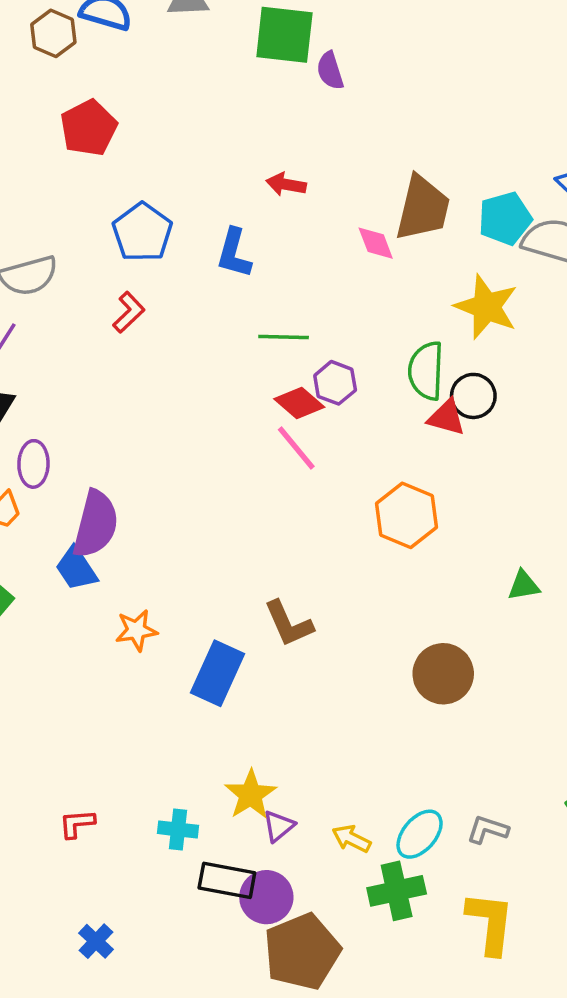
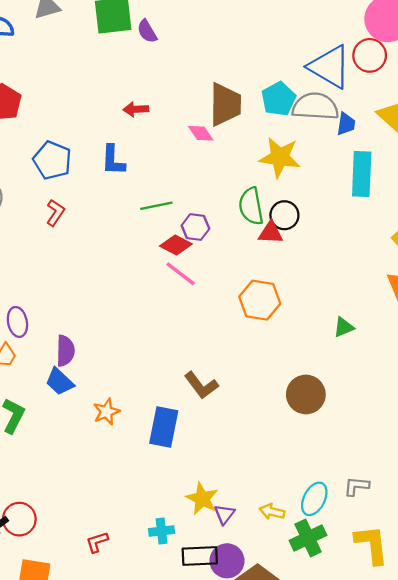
purple semicircle: (96, 524) -> (65, 351), size x0.7

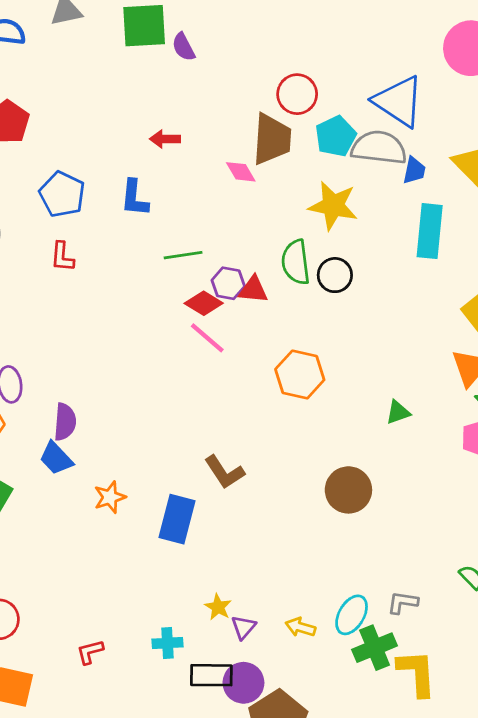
red circle: (370, 55) -> (297, 94), moved
red L-shape: (55, 213) -> (62, 257), turned 148
red triangle: (271, 233) -> (253, 290), moved
yellow star: (202, 499) -> (218, 607), size x0.7
green cross: (308, 538) -> (375, 648), moved

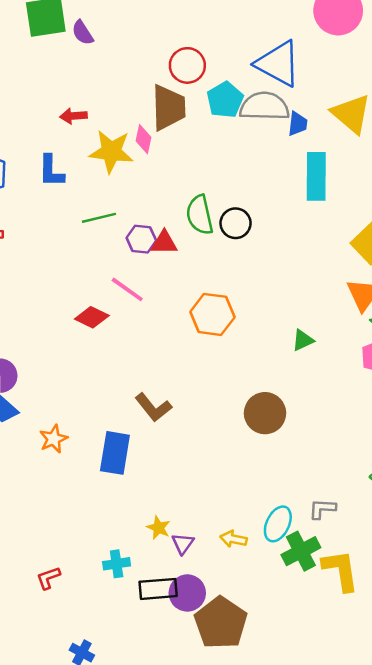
pink diamond: (241, 172) -> (143, 139), turned 48
yellow star: (333, 206) -> (111, 152), moved
red diamond: (204, 303) -> (92, 317), moved

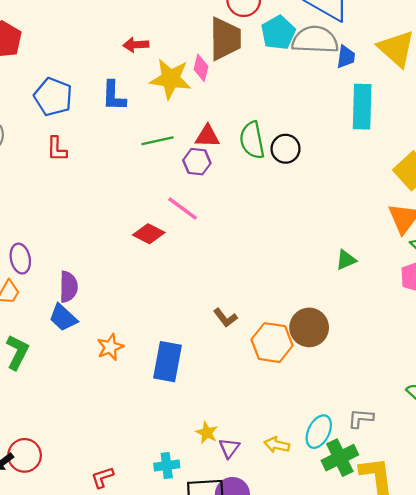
red triangle: (164, 243) -> (207, 136), moved
orange hexagon: (212, 314) -> (272, 343), moved
brown L-shape: (153, 407) -> (225, 318), moved, size x0.7

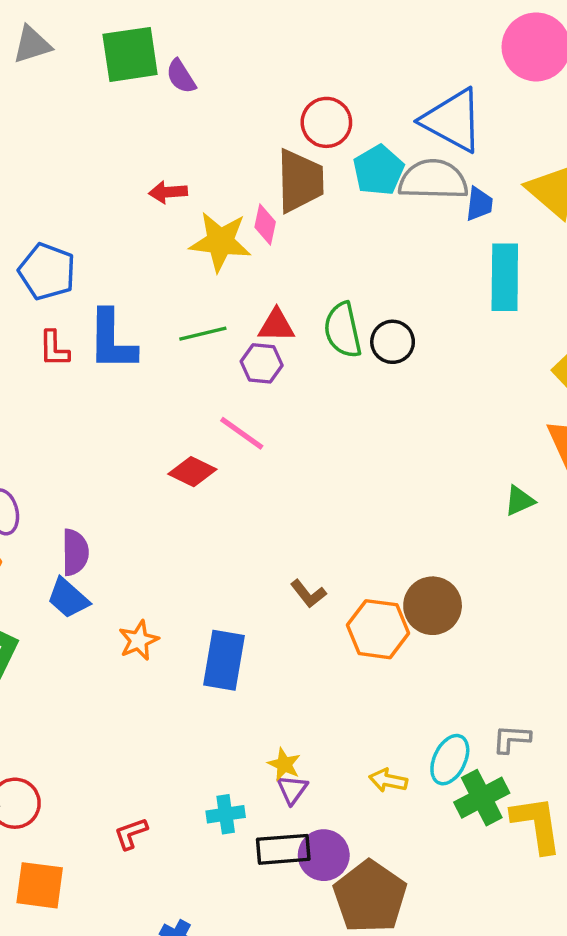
blue L-shape: (114, 96) -> (112, 340), moved, size x1.4
green triangle: (346, 260) -> (519, 501), moved
purple triangle: (229, 448) -> (292, 789), moved

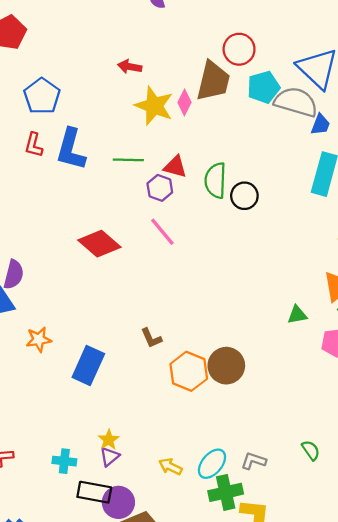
pink line: (242, 433) -> (162, 232), moved
red diamond: (192, 472) -> (99, 244), size x1.4

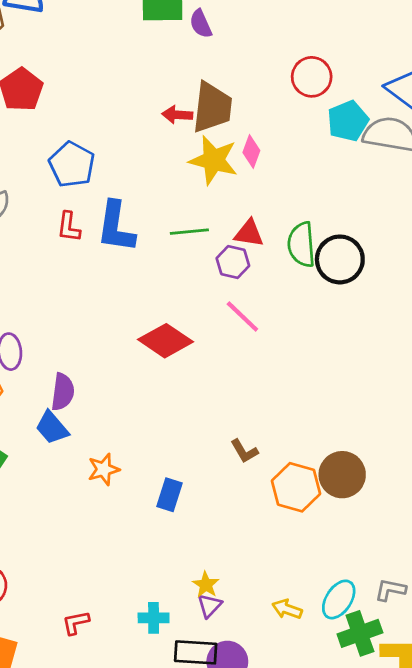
brown trapezoid: (213, 81) -> (212, 107), moved
black circle: (244, 196) -> (340, 259), size x1.4
blue rectangle: (88, 366) -> (170, 495), size x0.7

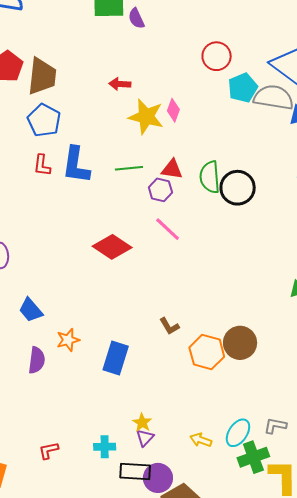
brown trapezoid: (212, 107) -> (42, 76), moved
purple semicircle: (63, 392) -> (37, 360), moved
blue rectangle: (170, 495) -> (116, 358), size x1.4

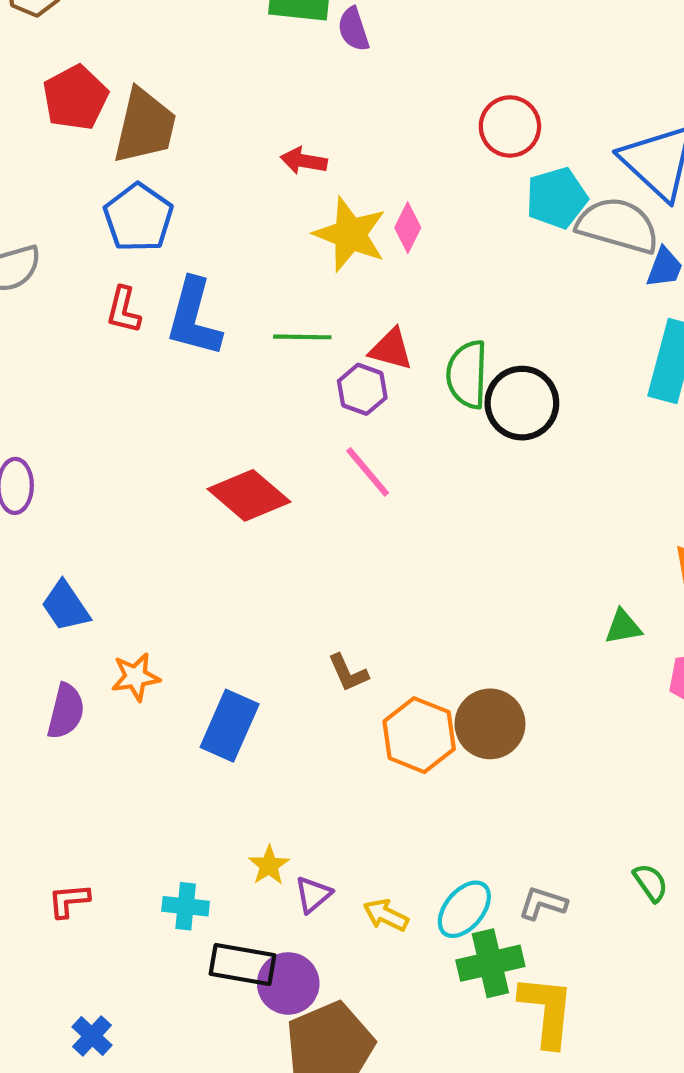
purple triangle: (145, 438) -> (313, 895), moved

